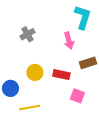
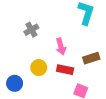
pink arrow: (69, 41) -> (61, 47), moved

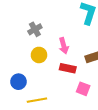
yellow circle: (39, 68) -> (39, 55), moved

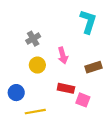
red rectangle: (68, 68) -> (66, 88), moved

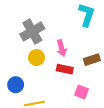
gray cross: (33, 39) -> (32, 31), size x1.6
red rectangle: (66, 88) -> (65, 69), moved

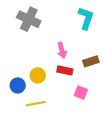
gray cross: (32, 31) -> (29, 19), moved, turned -35
yellow circle: (37, 58) -> (38, 75), moved

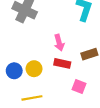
blue circle: (18, 85) -> (14, 71), moved

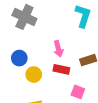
blue circle: (14, 71) -> (19, 58), moved

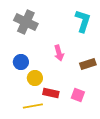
red rectangle: (61, 69) -> (51, 93), moved

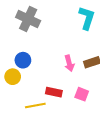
pink arrow: (59, 53) -> (69, 63), moved
yellow circle: (35, 78) -> (13, 77), moved

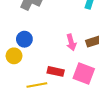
pink square: (82, 94) -> (84, 74), size x1.5

